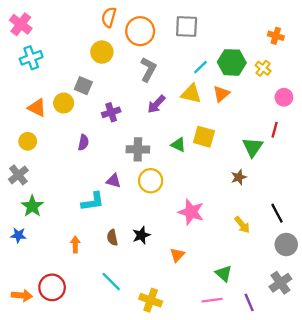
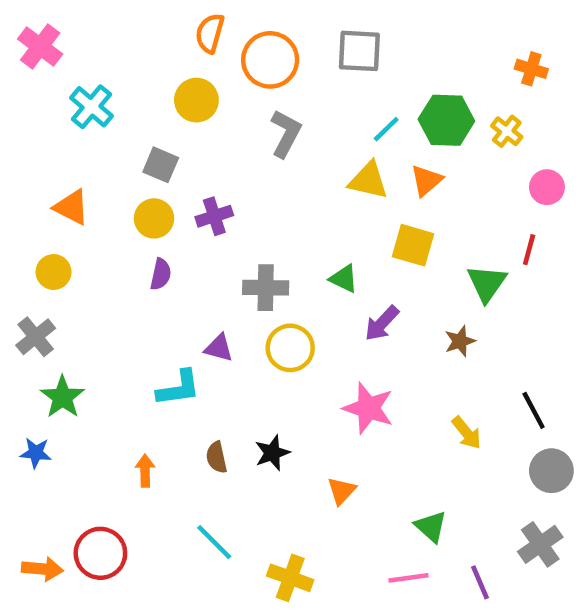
cyan cross: (31, 58) -> (91, 107), moved, turned -30
yellow circle: (64, 103) -> (154, 218), moved
purple arrow: (156, 104) -> (382, 323), moved
yellow square: (204, 137) -> (413, 245), moved

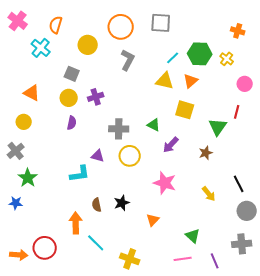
orange semicircle: (210, 33) -> (56, 25), moved
orange arrow: (145, 471) -> (76, 223), moved, size x1.5
gray cross: (540, 544) -> (242, 244), turned 30

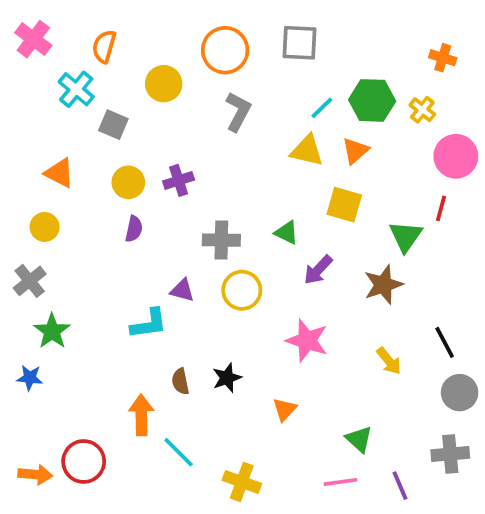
gray square: (72, 74) -> (113, 125), moved
pink circle: (245, 84) -> (456, 156), size x1.5
brown star: (206, 153) -> (383, 285), size x1.5

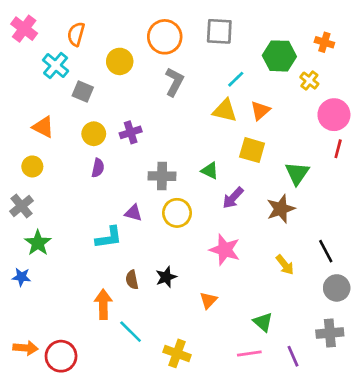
green hexagon: (372, 100) -> (279, 56), moved
red line: (441, 208) -> (338, 149), moved
red circle: (84, 461) -> (61, 356), moved

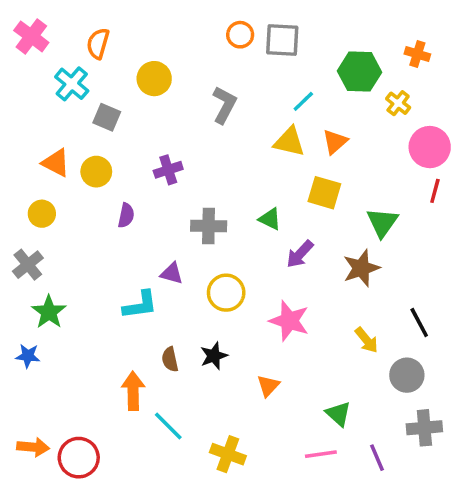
orange circle: (165, 37) -> (240, 35), moved, size x0.6
yellow circle: (94, 134) -> (96, 172), moved
yellow circle: (177, 213) -> (226, 293), moved
gray circle: (337, 288) -> (407, 375), moved

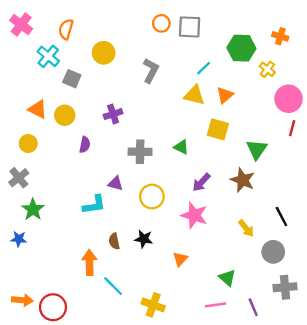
purple arrow: (300, 254) -> (201, 182), moved
brown star: (361, 268) -> (243, 180), turned -30
black star: (214, 356) -> (144, 239), turned 30

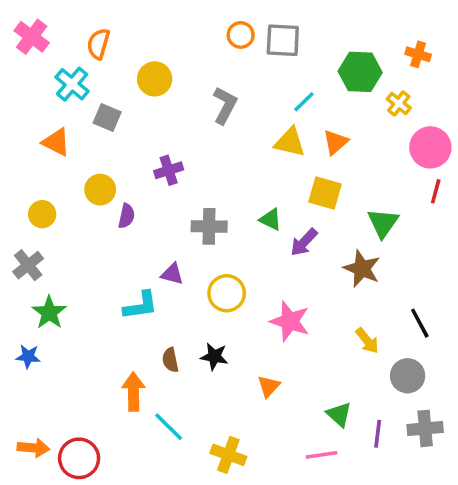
orange triangle: (38, 109) -> (56, 142), moved
yellow circle: (65, 115) -> (100, 190), moved
purple arrow: (201, 182) -> (304, 242), moved
purple line: (253, 307) -> (378, 434), moved, turned 30

